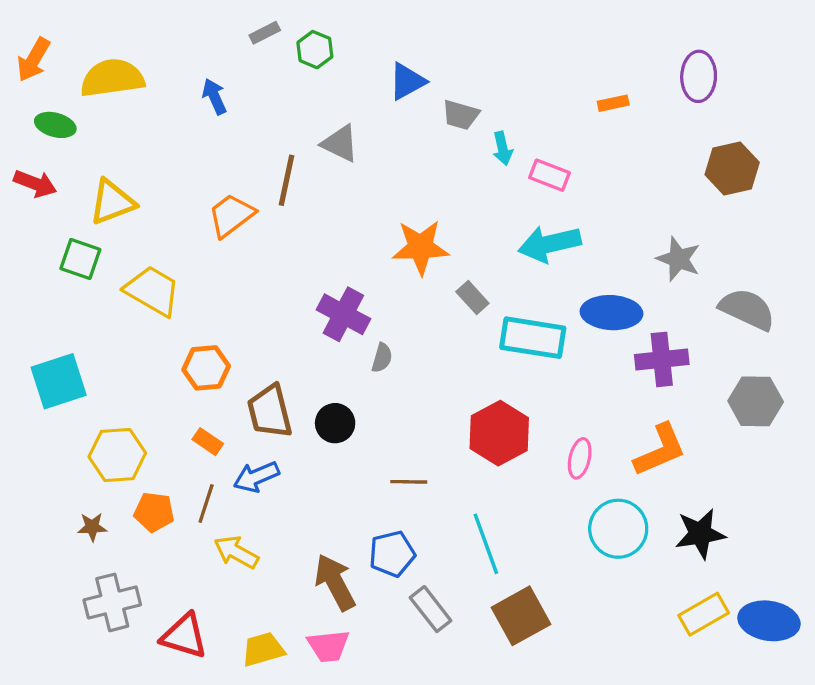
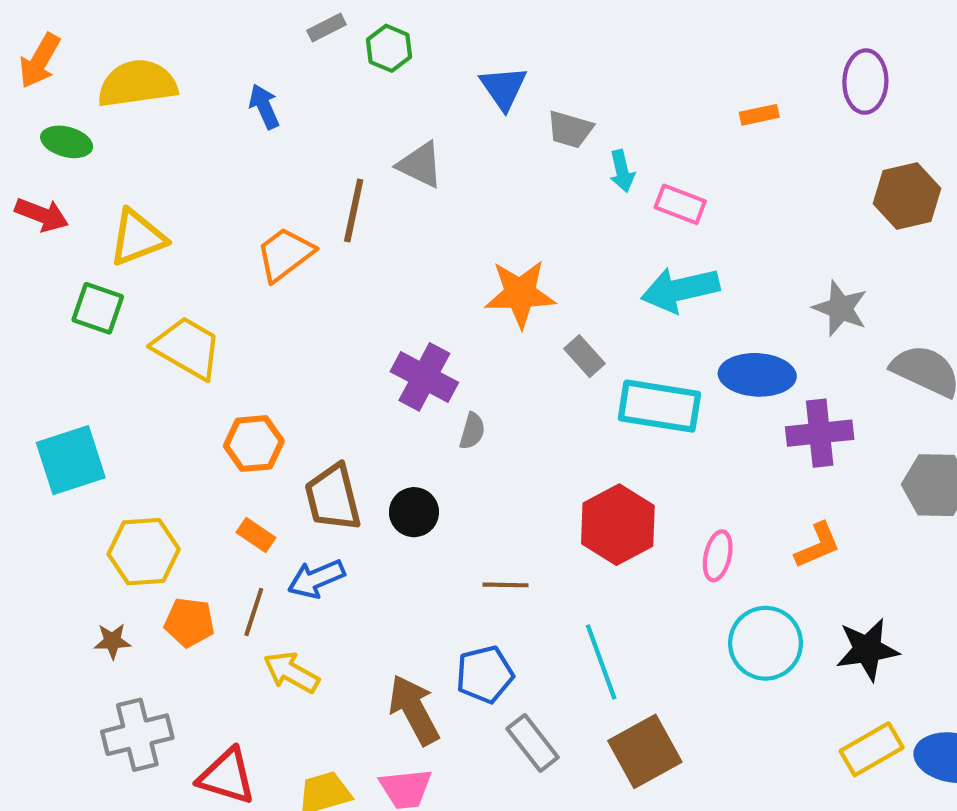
blue triangle: (407, 81) -> (503, 88), turned -36
orange L-shape: (660, 450) -> (818, 545), size x0.7

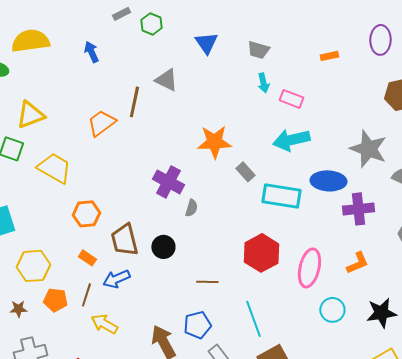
gray trapezoid: (570, 129) -> (258, 50), moved
gray star: (840, 308) -> (368, 149), size x1.4
pink ellipse: (718, 556) -> (309, 268), size x1.6
cyan circle: (766, 643) -> (332, 310), size x0.7

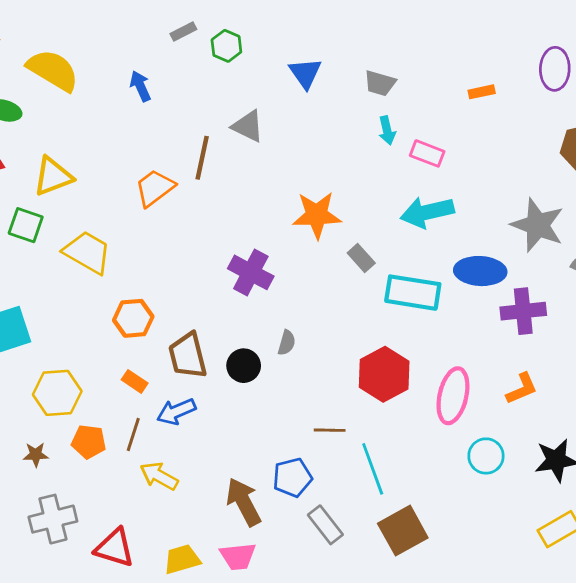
yellow semicircle: (30, 41) -> (53, 70), turned 39
gray semicircle: (191, 208) -> (287, 343), moved
brown line: (207, 282) -> (330, 430), moved

